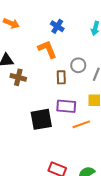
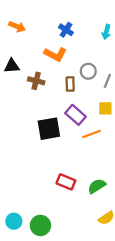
orange L-shape: (47, 49) -> (55, 54), turned 140
brown cross: (18, 77) -> (36, 81), moved
purple rectangle: (66, 106) -> (76, 115), turned 36

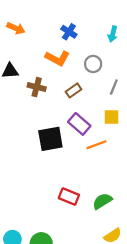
gray circle: (88, 71) -> (93, 64), moved
brown rectangle: (70, 84) -> (73, 90), turned 56

